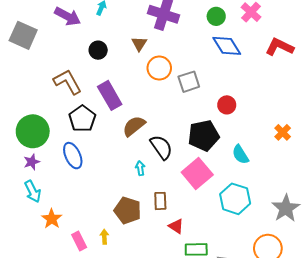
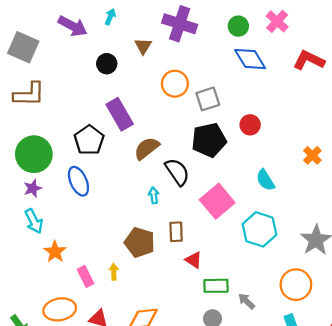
brown triangle: (139, 44) -> (143, 46), moved
brown L-shape: (67, 82) -> (29, 94), moved, turned 120
black pentagon: (204, 136) -> (209, 140), moved

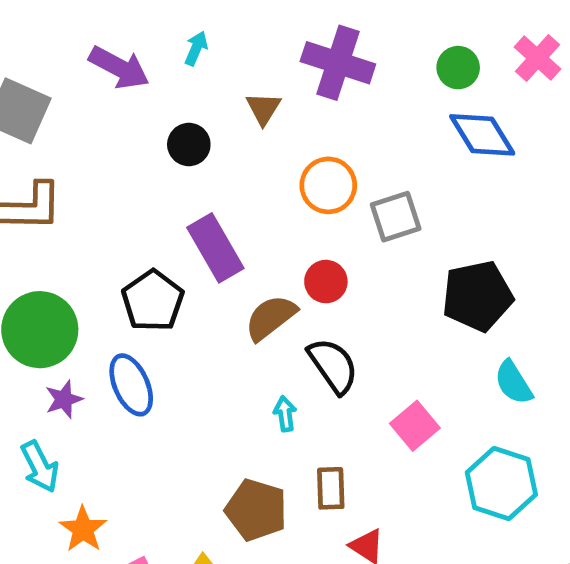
red circle: (250, 125) -> (326, 282), moved
black pentagon: (209, 140) -> (477, 296), moved
purple star: (33, 188) -> (64, 399), moved
pink square: (217, 201) -> (415, 426), size x0.7

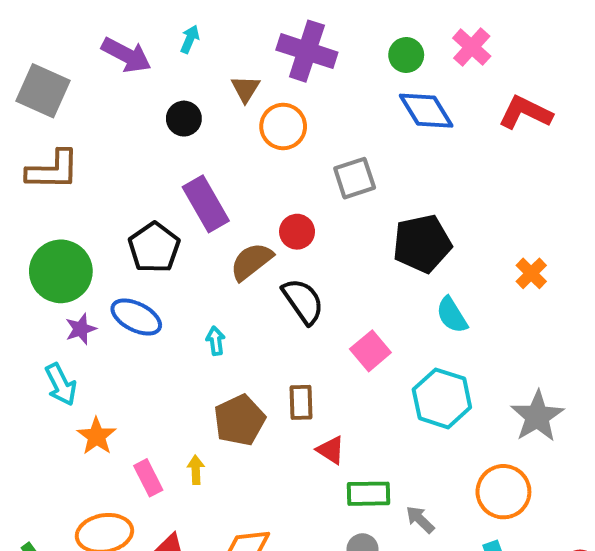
orange circle: (328, 185) -> (283, 126), moved
blue ellipse: (131, 385) -> (136, 317), turned -39
cyan arrow: (285, 414) -> (216, 341), moved
brown pentagon: (256, 510) -> (239, 420), turned 30

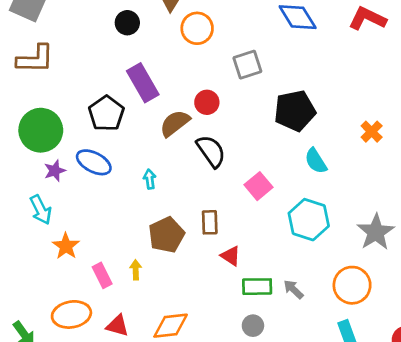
gray arrow: (420, 519) -> (293, 289), moved

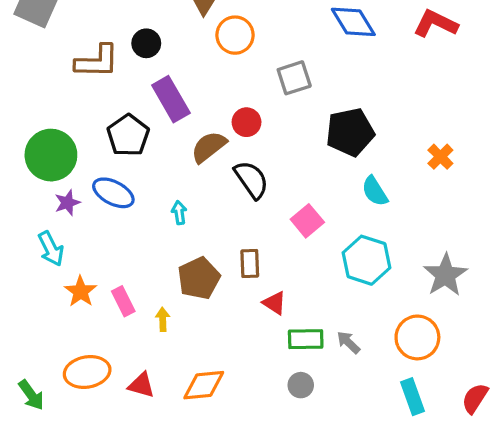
black circle: (127, 23) -> (146, 43), moved
brown L-shape: (35, 59) -> (97, 61), moved
pink rectangle: (102, 275) -> (123, 301), moved

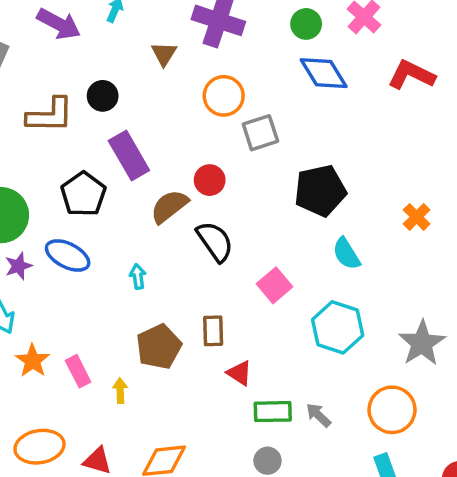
orange circle: (235, 35) -> (224, 96), moved

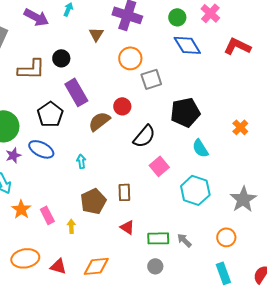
black semicircle: (215, 241) -> (144, 136), moved, turned 75
red triangle: (239, 373) -> (127, 227), moved
orange circle: (392, 410) -> (226, 237), size x0.7

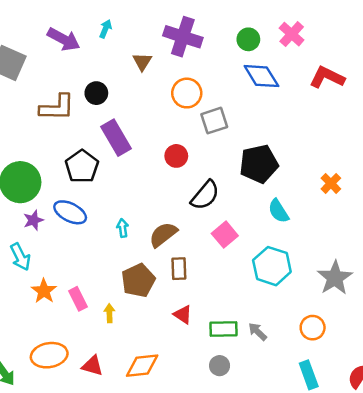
brown semicircle: (99, 121) -> (163, 235), moved

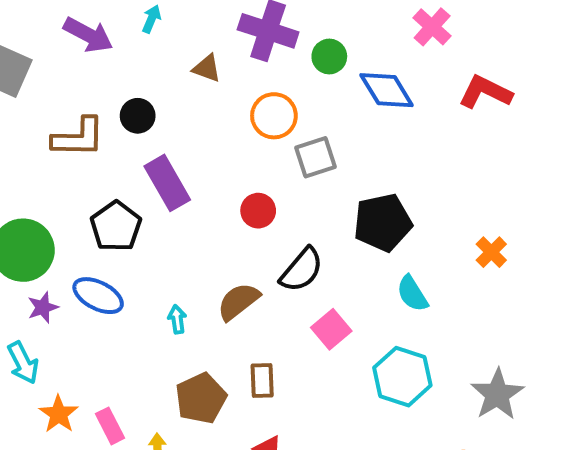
green circle: (248, 39) -> (329, 57), moved
brown triangle: (142, 62) -> (207, 68), turned -42
brown semicircle: (163, 235) -> (238, 302), moved

